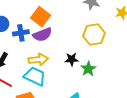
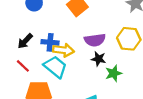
blue cross: (21, 33) -> (50, 42), moved
purple semicircle: (42, 35) -> (95, 40), moved

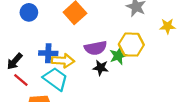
black arrow: (25, 41) -> (15, 61), moved
green star: (114, 73) -> (118, 56), moved

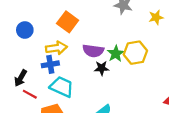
yellow hexagon: (131, 45) -> (135, 53), moved
purple semicircle: (96, 48) -> (93, 51), turned 30
yellow arrow: (63, 61) -> (56, 48), moved

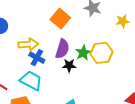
orange square: (68, 22) -> (60, 19), moved
purple semicircle: (93, 51) -> (62, 49), turned -84
blue cross: (50, 64) -> (37, 58), moved, turned 35

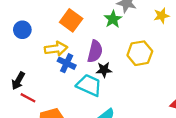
orange square: (60, 19) -> (71, 20), moved
green star: (83, 53) -> (113, 19), moved
cyan trapezoid: (31, 81) -> (89, 85), moved

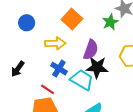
blue cross: (67, 63) -> (59, 69), moved
black star: (104, 70) -> (97, 67), size x1.5
red line: (28, 98) -> (48, 89), moved

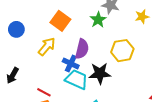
yellow arrow: (55, 43) -> (47, 46), turned -42
black star: (97, 67) -> (100, 73), moved
blue cross: (59, 69) -> (71, 63), moved

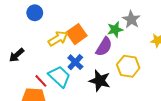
orange square: (60, 21) -> (77, 34), moved
purple semicircle: (82, 49) -> (104, 47), moved
cyan trapezoid: (77, 79) -> (59, 76), moved

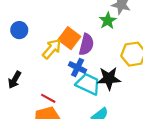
purple semicircle: (104, 47) -> (86, 44), moved
cyan trapezoid: (59, 76) -> (88, 84), moved

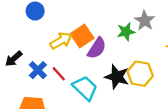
blue cross: (78, 68) -> (38, 70), moved
black star: (109, 78) -> (117, 77), moved
red line: (48, 98) -> (59, 74), moved

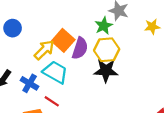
red line: (59, 74) -> (52, 101), moved
yellow hexagon: (140, 74) -> (107, 50), moved
cyan trapezoid: (85, 88) -> (55, 72), moved

